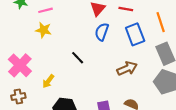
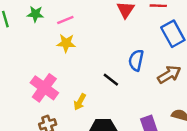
blue semicircle: (102, 32) -> (136, 60), moved
black line: (78, 58) -> (111, 80), moved

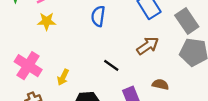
blue semicircle: (136, 60) -> (98, 16), moved
black line: (111, 80) -> (111, 65), moved

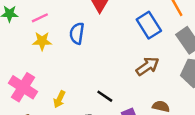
blue semicircle: (98, 16) -> (77, 33), moved
black line: (111, 65) -> (105, 96), moved

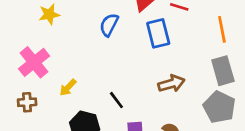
blue rectangle: (149, 25) -> (158, 33), moved
yellow star: (42, 41) -> (49, 14), moved, turned -30

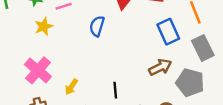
blue rectangle: (158, 33) -> (168, 32), moved
black line: (116, 100) -> (115, 90), turned 42
gray pentagon: (219, 107) -> (190, 82), moved

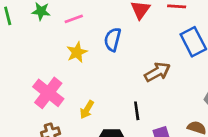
yellow star: (44, 27) -> (77, 52), moved
brown arrow: (160, 67) -> (157, 72), moved

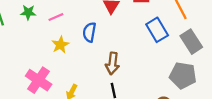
brown arrow: (157, 72) -> (112, 63), moved, turned 130

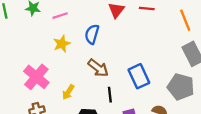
blue rectangle: (157, 30) -> (139, 76), moved
brown arrow: (112, 63) -> (98, 68), moved, turned -65

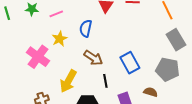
pink cross: (36, 77) -> (38, 57), moved
yellow arrow: (68, 92) -> (68, 81), size x1.6

